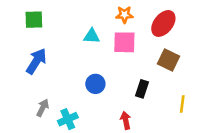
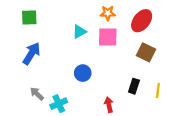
cyan triangle: (92, 36) -> (79, 32), turned -32
black rectangle: (142, 89) -> (134, 86), moved
gray arrow: (43, 108) -> (37, 94), turned -72

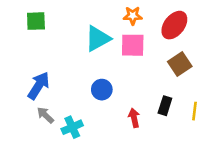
cyan triangle: (79, 32) -> (98, 38), size x1.5
brown square: (146, 52) -> (180, 64), turned 30
blue arrow: (31, 53) -> (39, 86), moved
red arrow: (109, 105) -> (134, 118), moved

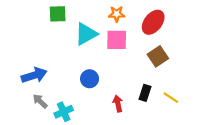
green square: (36, 21) -> (58, 14), moved
blue arrow: (39, 86) -> (34, 75), turned 40
yellow line: (195, 111) -> (171, 98), turned -63

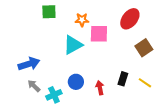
orange star: (117, 14) -> (82, 20), moved
cyan triangle: (86, 34) -> (73, 45), moved
brown square: (158, 56) -> (144, 48), moved
blue circle: (90, 79) -> (76, 82), moved

